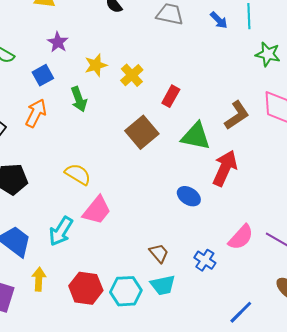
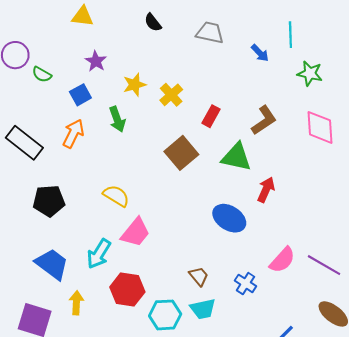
blue arrow: (219, 20) -> (260, 53), moved
brown L-shape: (237, 115) -> (264, 120), moved
red arrow: (225, 168) -> (266, 190), size x0.7
blue ellipse: (189, 196) -> (229, 218), size x1.4
red hexagon: (86, 288) -> (127, 290), moved

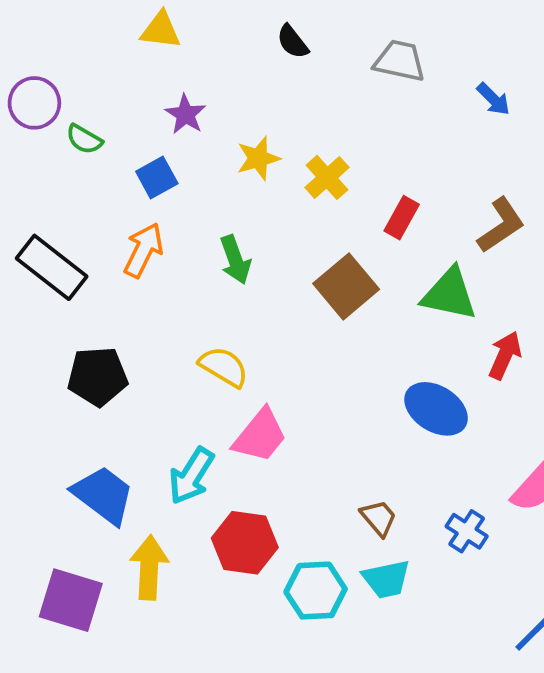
green arrow: (117, 119) -> (235, 260), moved
yellow arrow: (76, 303) -> (149, 568), size x1.4

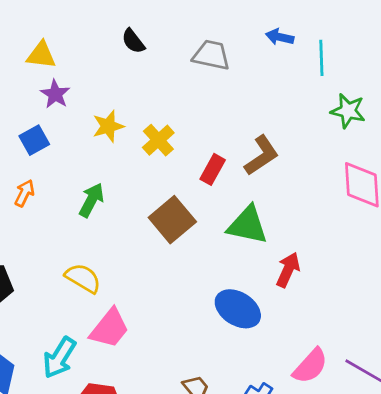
yellow triangle: (161, 30) -> (41, 55), moved
blue arrow: (493, 99) -> (280, 37), moved, turned 148
brown L-shape: (501, 225) -> (262, 155), moved
orange arrow: (143, 250) -> (24, 193), size x0.7
green arrow: (235, 260) -> (91, 200), turned -132

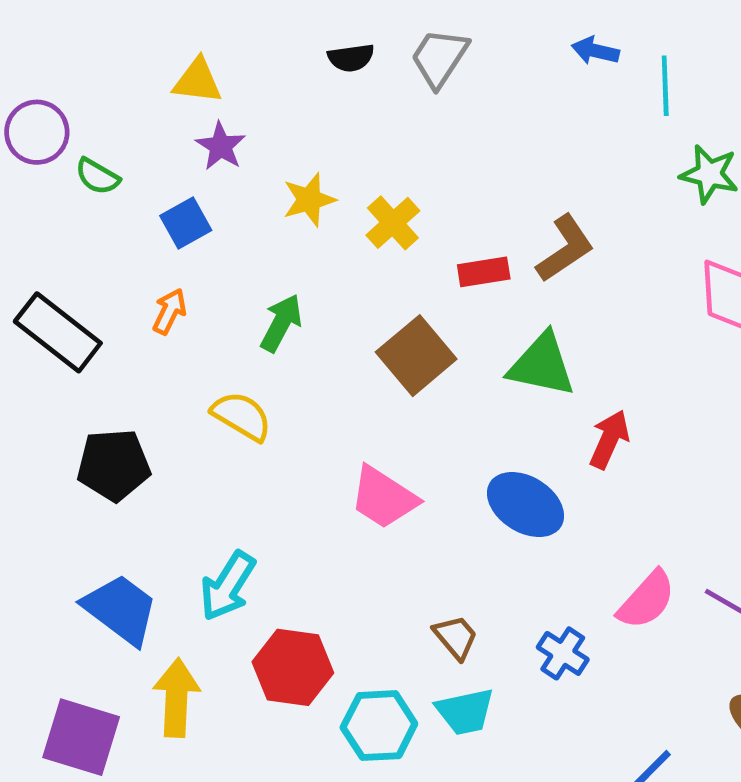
black semicircle: (133, 41) -> (351, 58), turned -60
gray trapezoid: (211, 55) -> (439, 58), moved, turned -69
red rectangle: (213, 169) -> (484, 272), turned 52
yellow semicircle: (83, 278) -> (242, 416), moved
pink trapezoid: (110, 328) -> (384, 498), moved, turned 84

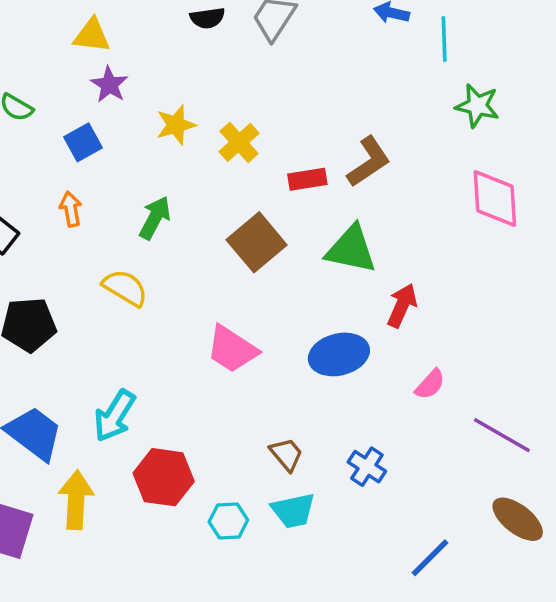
orange arrow: (170, 311) -> (71, 209), turned -36
blue ellipse: (526, 505) -> (339, 354), turned -46
pink semicircle: (647, 600) -> (430, 384), moved, size x0.7
cyan hexagon: (379, 726) -> (228, 521), size x0.7

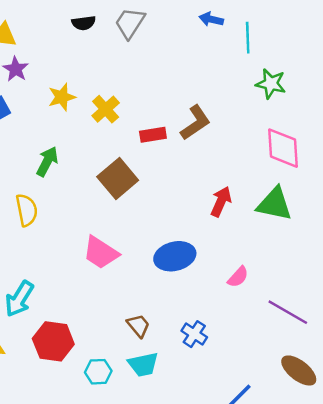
green triangle: (351, 249) -> (274, 204), moved
yellow semicircle: (125, 288) -> (27, 210), turned 48
red arrow: (402, 305) -> (221, 202), moved

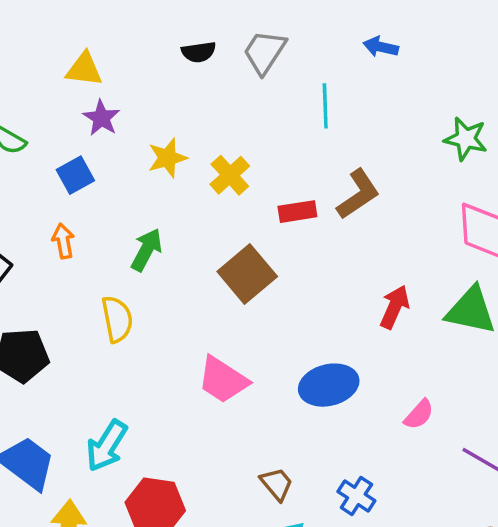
cyan line: (248, 38) -> (325, 106), moved

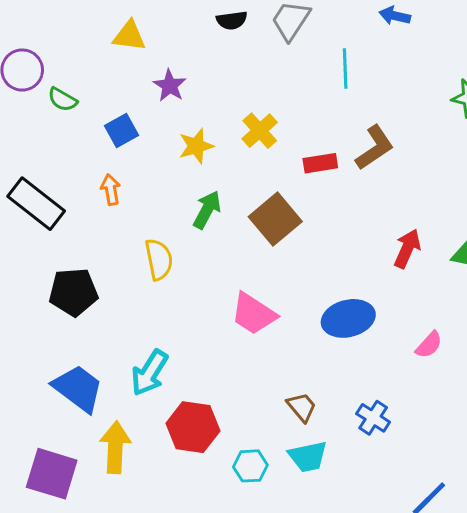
purple star: (101, 118) -> (170, 86), moved
yellow star: (167, 158) -> (196, 146), moved
green arrow: (147, 250) -> (207, 210), moved

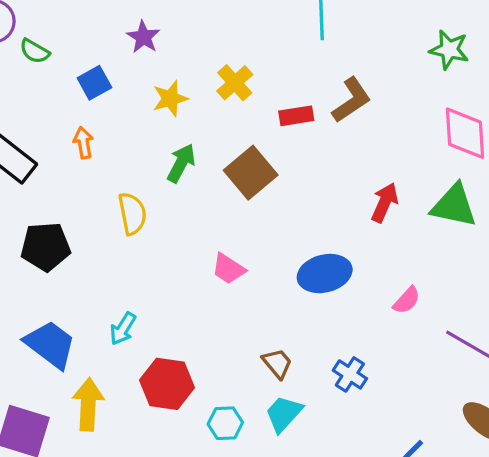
pink trapezoid: (254, 314) -> (228, 269), size x0.7
cyan arrow: (149, 373) -> (123, 329), size x0.7
cyan trapezoid: (308, 457) -> (284, 414), turned 144

